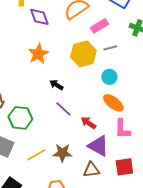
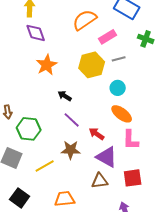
purple diamond: (39, 17) -> (36, 33), moved
brown star: (62, 153) -> (71, 150), moved

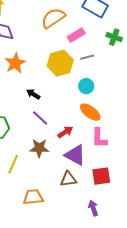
red arrow: (97, 134) -> (65, 132), turned 112
yellow line: (45, 166) -> (13, 164), turned -36

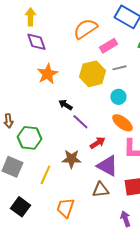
purple line: (40, 118) -> (80, 122), moved
orange trapezoid: (33, 197) -> (65, 208), turned -65

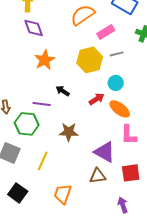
purple line: (80, 122) -> (42, 104), moved, turned -36
red arrow: (97, 143) -> (97, 99), moved
brown star: (71, 159) -> (69, 132), moved

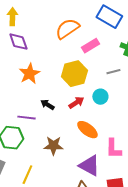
gray line: (117, 54) -> (113, 72), moved
red arrow: (97, 99) -> (76, 103), moved
orange ellipse: (120, 109) -> (87, 130), moved

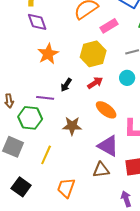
cyan circle: (100, 97) -> (127, 78), moved
black arrow: (47, 105) -> (66, 85), turned -88

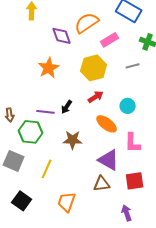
purple diamond: (37, 22) -> (62, 36), moved
cyan circle: (127, 78) -> (128, 106), moved
black arrow: (66, 85) -> (67, 107), moved

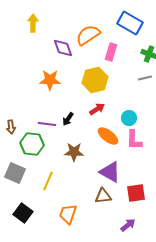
pink rectangle: (110, 40) -> (111, 52), turned -42
gray line: (133, 66) -> (145, 78), moved
orange star: (49, 68) -> (50, 80), turned 30
pink L-shape: (133, 143) -> (134, 140), moved
purple arrow: (127, 213) -> (128, 225), turned 70

